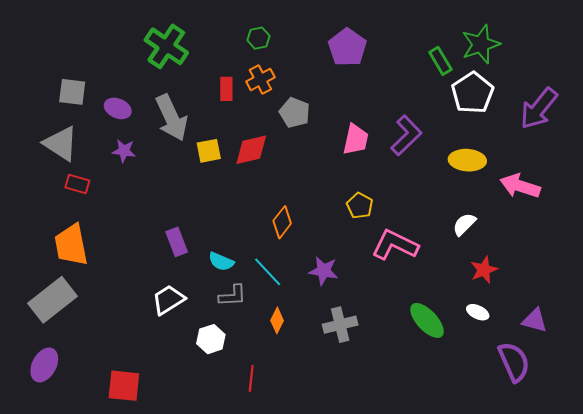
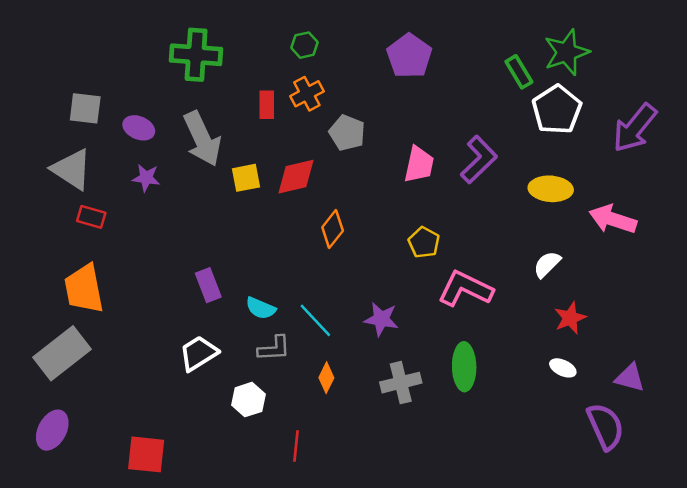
green cross: (166, 46) -> (196, 55), turned -30
orange diamond: (282, 222) -> (333, 229), moved
green ellipse: (427, 320) -> (464, 367), moved, turned 42

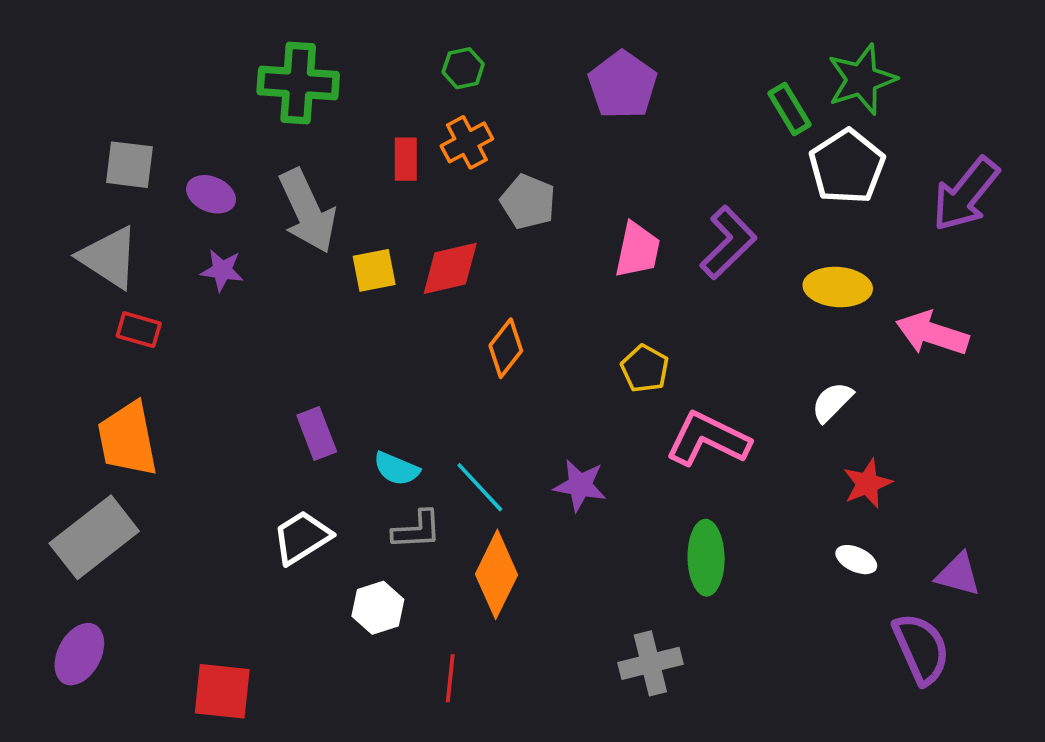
orange diamond: (326, 378) -> (497, 574), size x1.8
gray cross: (401, 383) -> (650, 663), moved

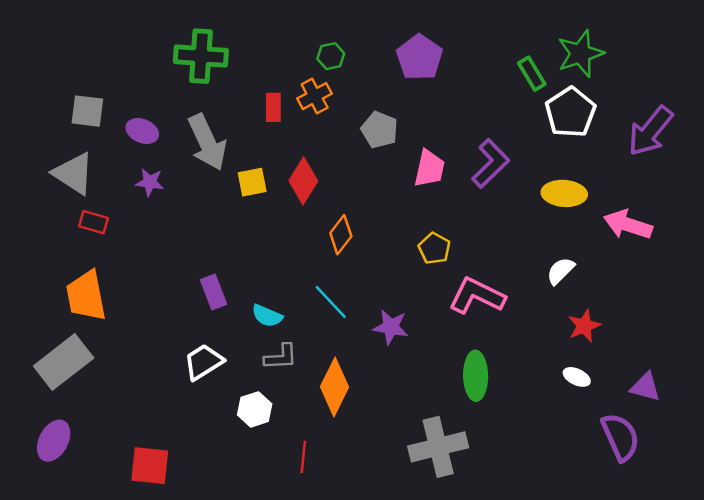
green hexagon: (463, 68) -> (331, 56), moved
gray pentagon: (528, 202) -> (379, 130), moved
red diamond: (450, 268) -> (303, 181), turned -45
cyan line: (480, 487) -> (331, 302), moved
gray cross: (650, 663) -> (438, 447), size x1.4

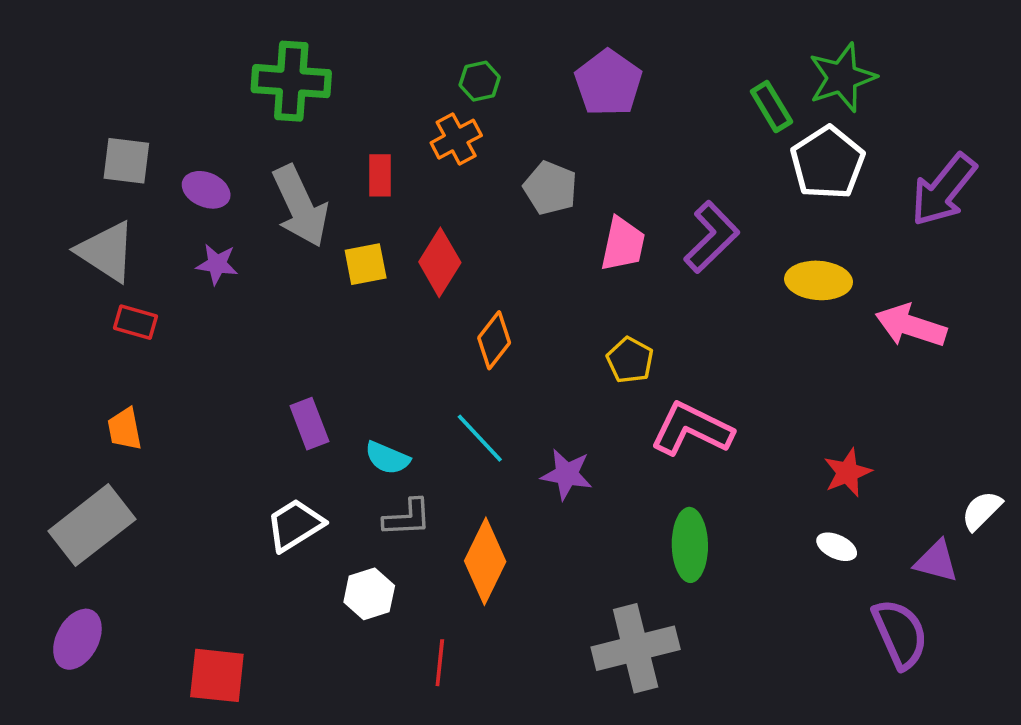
red rectangle: (273, 107) -> (380, 175), moved
white semicircle: (560, 271) -> (982, 511), moved
orange trapezoid: (86, 296) -> (125, 429), size x0.6

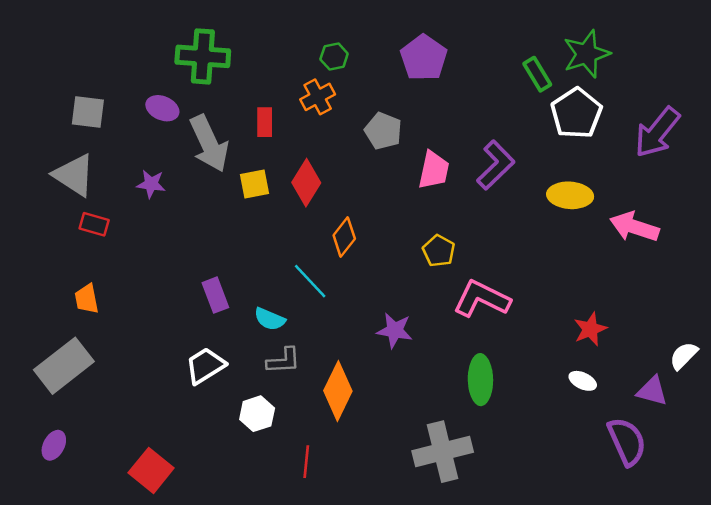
purple ellipse: (206, 190) -> (162, 108), moved
cyan line: (480, 438) -> (310, 281), moved
purple ellipse: (77, 639) -> (54, 445), size x0.7
red square: (217, 675) -> (151, 470), turned 33

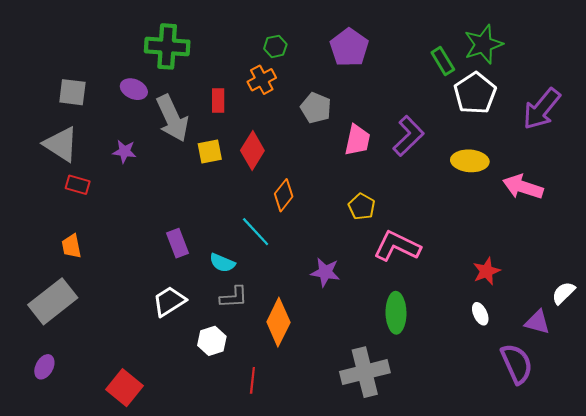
white ellipse: (583, 381) -> (480, 314), turned 40

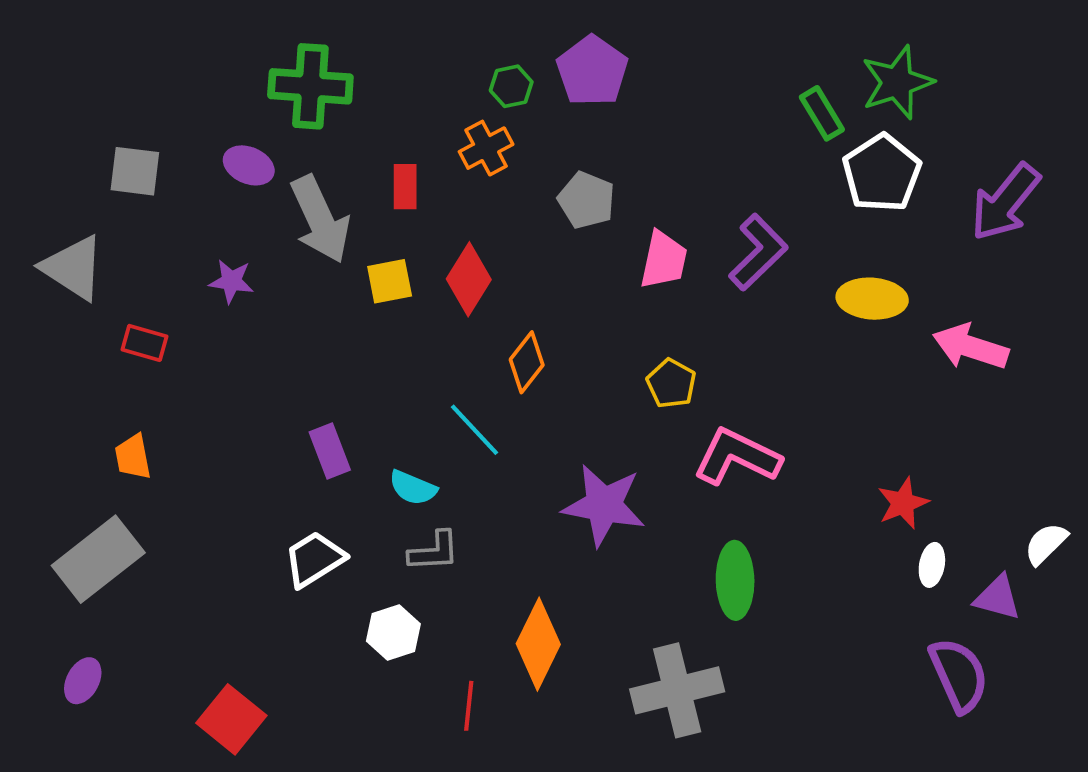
purple pentagon: (349, 47) -> (592, 71), moved
gray triangle: (61, 144) -> (73, 268), moved
purple star: (325, 272) -> (604, 505), size x1.5
white ellipse: (480, 314) -> (932, 565), moved, turned 35
orange diamond: (278, 322) -> (538, 644), moved

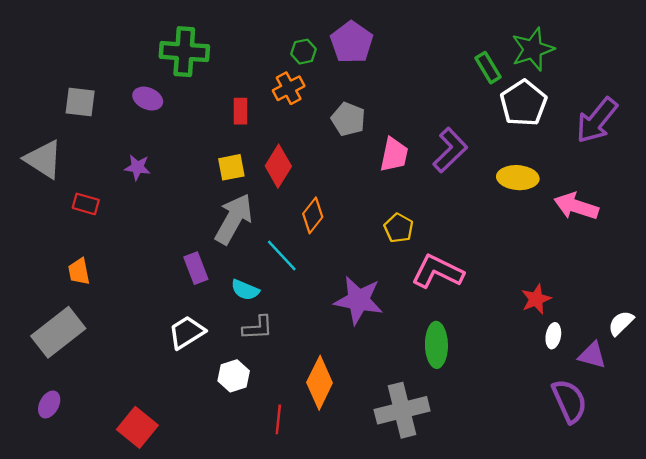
gray arrow: (320, 219) -> (234, 219), moved, turned -126

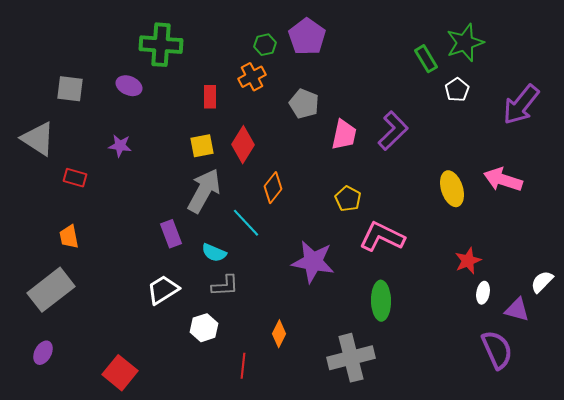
white pentagon: (524, 103) -> (457, 90), size x0.6
yellow ellipse: (518, 178) -> (452, 189), moved, turned 68
orange diamond: (320, 383) -> (279, 334), size x0.6

